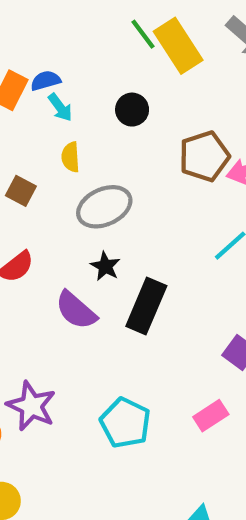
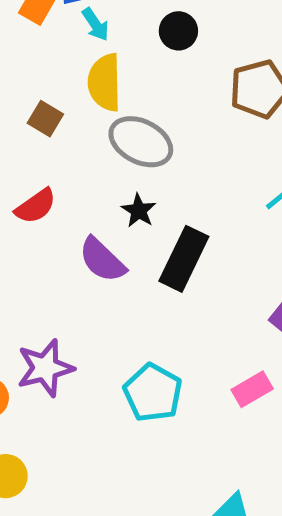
yellow semicircle: (71, 157) -> (105, 82), size x1.6
gray ellipse: (104, 207) -> (141, 142), turned 48
purple star: (31, 406) -> (45, 368), turned 30

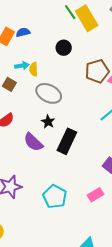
cyan arrow: (95, 24) -> (22, 66), moved, turned -64
yellow semicircle: (105, 82) -> (34, 69), size x0.6

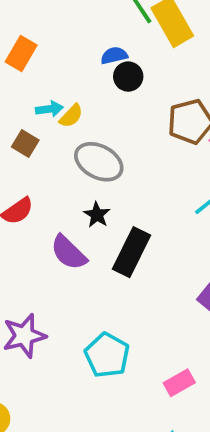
blue semicircle: (23, 32) -> (114, 55), moved
yellow semicircle: (34, 69) -> (71, 116), turned -136
pink rectangle: (95, 195) -> (179, 383), moved

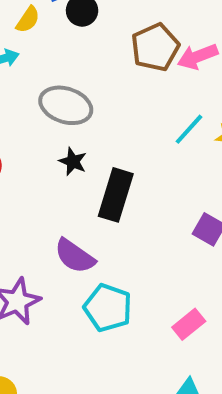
yellow semicircle: (71, 116) -> (28, 20), moved
purple semicircle: (69, 253) -> (75, 256), moved

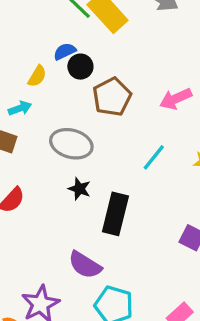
brown pentagon: (155, 47) -> (112, 97), moved
cyan line: (189, 129) -> (154, 157), moved

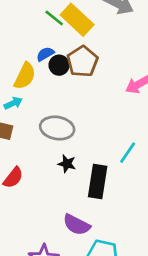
yellow semicircle: (37, 76) -> (25, 76), size x1.5
brown pentagon: (112, 97) -> (82, 61), moved
cyan line: (154, 157) -> (128, 153), moved

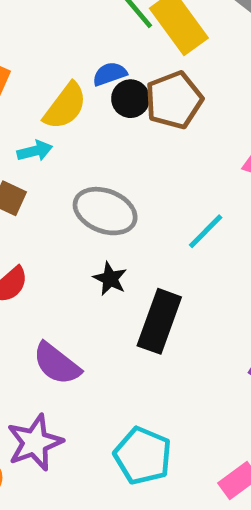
cyan line: (128, 153) -> (206, 231), moved
purple semicircle: (77, 225) -> (57, 364), moved

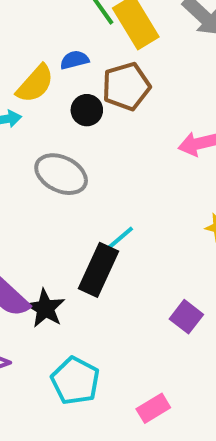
black circle: (131, 99) -> (87, 110), moved
cyan line: (206, 231) -> (118, 240), moved
black star: (110, 279) -> (45, 308), moved, size x1.4

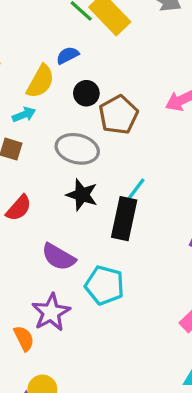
brown pentagon: (126, 86) -> (118, 115), moved
black star: (45, 308) -> (82, 195), moved
cyan pentagon: (75, 381) -> (105, 285), moved

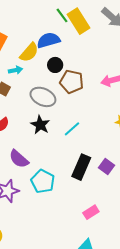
blue semicircle: (68, 55) -> (49, 40), size x1.6
brown pentagon: (118, 115) -> (72, 82), turned 30
black rectangle: (124, 219) -> (81, 167), moved

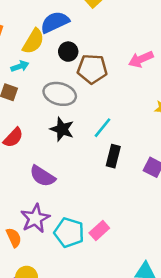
black rectangle: (81, 167) -> (113, 156), moved, size x0.7
cyan pentagon: (43, 181) -> (69, 233), moved
pink rectangle: (91, 212) -> (99, 230), moved

